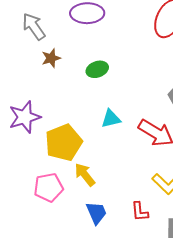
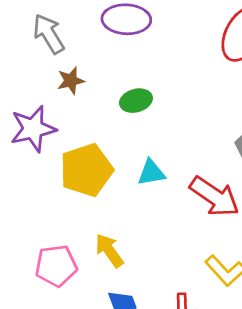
purple star: (25, 117) -> (33, 129), moved
yellow pentagon: (64, 143) -> (86, 170), moved

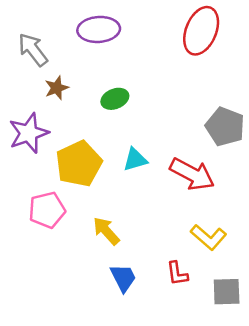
pink pentagon: (56, 266) -> (47, 210), moved

